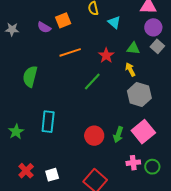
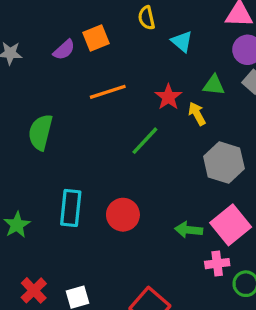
purple semicircle: (44, 27) -> (64, 50), turned -72
yellow arrow: (130, 69) -> (197, 114), moved
green arrow: (118, 135) -> (189, 230), turned 77
red circle: (94, 136) -> (123, 215), moved
pink cross: (133, 163) -> (217, 264), moved

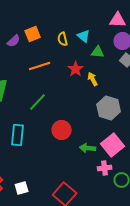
yellow semicircle: (147, 18) -> (63, 39), moved
green triangle: (214, 85) -> (98, 52), moved
green line: (145, 141) -> (38, 102), moved
red circle: (123, 215) -> (62, 130), moved

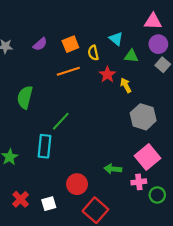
orange square: (33, 34) -> (70, 44), moved
yellow semicircle: (63, 39) -> (93, 53), moved
green line: (38, 102) -> (61, 121), moved
red circle: (62, 130) -> (77, 184), moved
green arrow: (88, 148) -> (113, 169), moved

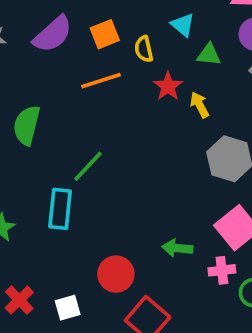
purple semicircle: (40, 44) -> (53, 34), size x1.6

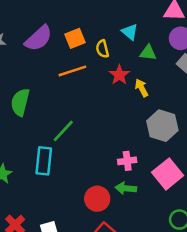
pink cross: (222, 270) -> (127, 161), moved
red circle: (116, 274) -> (97, 199), moved

